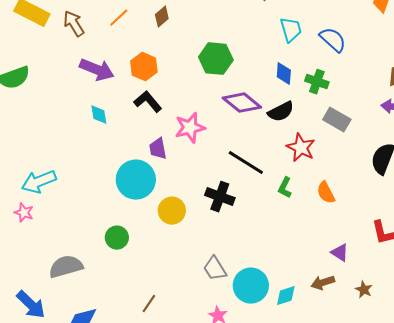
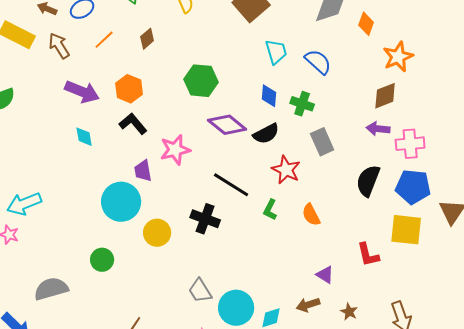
gray rectangle: (337, 120) -> (322, 142), turned 36

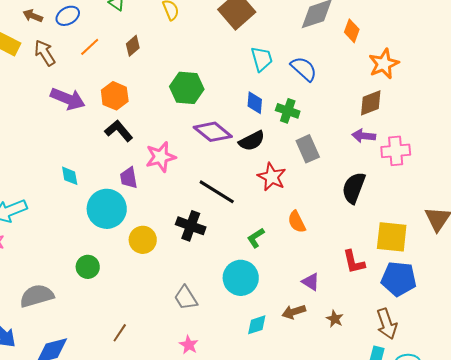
cyan diamond: (84, 137) -> (70, 176), moved
blue pentagon: (413, 187) -> (399, 279), moved
green L-shape: (270, 210) -> (256, 238), moved, turned 30
cyan circle: (236, 308) -> (241, 278), moved

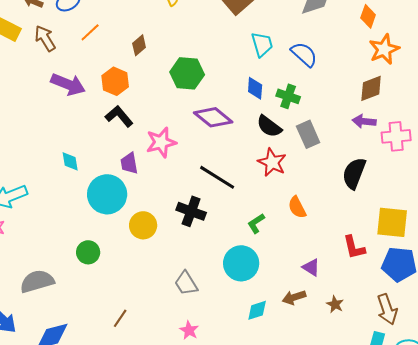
orange diamond: (352, 31) -> (368, 16), moved
brown diamond: (133, 46) -> (139, 45), moved
black semicircle: (252, 141) -> (269, 126), moved, turned 64

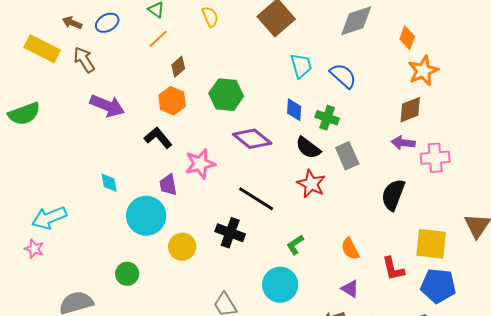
orange line: (90, 32) -> (158, 39), moved
orange hexagon: (115, 81) -> (172, 101), moved
orange semicircle: (297, 207) -> (350, 249), moved

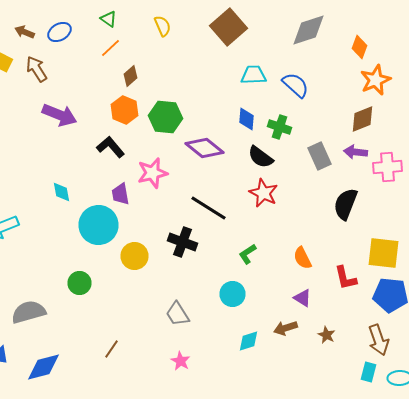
cyan trapezoid: (301, 66) -> (254, 75), turned -76
green hexagon: (226, 95) -> (166, 117), moved
gray rectangle: (347, 156) -> (320, 156), moved
cyan circle: (280, 285) -> (232, 294), size x0.7

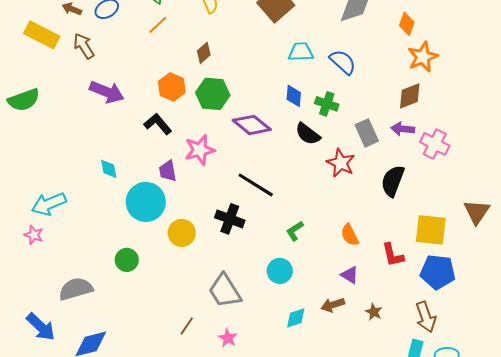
brown diamond: (130, 76) -> (204, 53), moved
pink cross: (388, 167) -> (435, 144), turned 32
red star: (264, 193) -> (341, 163), moved
gray trapezoid: (178, 314) -> (225, 291), size x1.4
brown line: (112, 349) -> (187, 326), moved

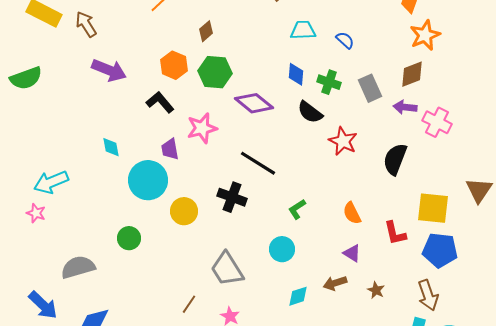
blue semicircle: (343, 62) -> (345, 40), size x0.7
gray rectangle: (367, 133) -> (370, 88), moved

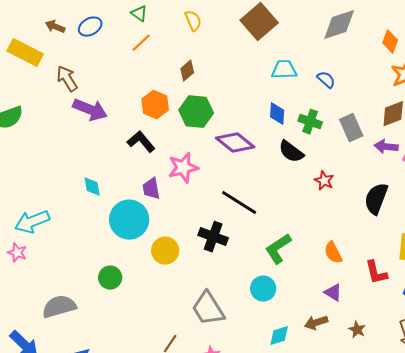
brown arrow: (86, 24) -> (67, 79), moved
red star: (343, 141) -> (324, 181), size x0.7
green L-shape: (297, 209) -> (278, 249), size x1.5

